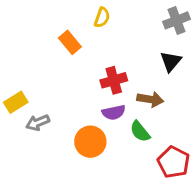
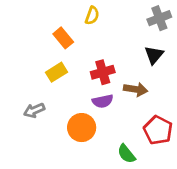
yellow rectangle: (16, 102) -> (57, 72), moved
green semicircle: (140, 131) -> (126, 154), moved
red pentagon: (174, 162) -> (158, 130), moved

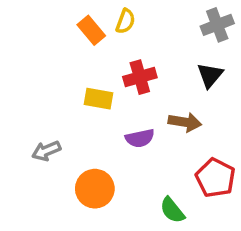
orange rectangle: (63, 38) -> (91, 30), moved
yellow rectangle: (57, 72) -> (98, 99), moved, turned 42
red cross: (103, 72) -> (140, 77), moved
orange circle: (82, 128) -> (95, 189), moved

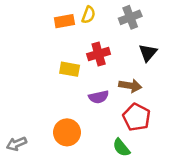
gray cross: (217, 25) -> (130, 17), moved
orange rectangle: (91, 30) -> (64, 21), turned -60
gray arrow: (46, 151) -> (16, 144), moved
red pentagon: (215, 178) -> (137, 117), moved

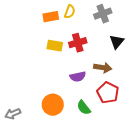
yellow rectangle: (70, 69) -> (55, 46), moved
green semicircle: (121, 148) -> (84, 108), moved

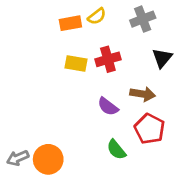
yellow semicircle: (70, 12) -> (97, 16), turned 32
purple semicircle: (78, 77) -> (108, 107), turned 49
orange circle: (53, 105) -> (48, 159), moved

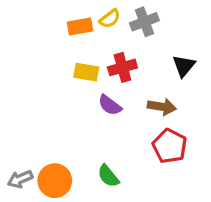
gray cross: (143, 19) -> (144, 22), moved
purple semicircle: (108, 107) -> (110, 105), moved
green semicircle: (116, 150) -> (108, 176), moved

